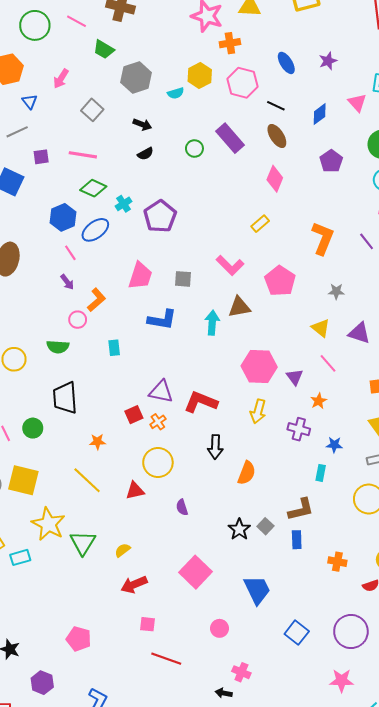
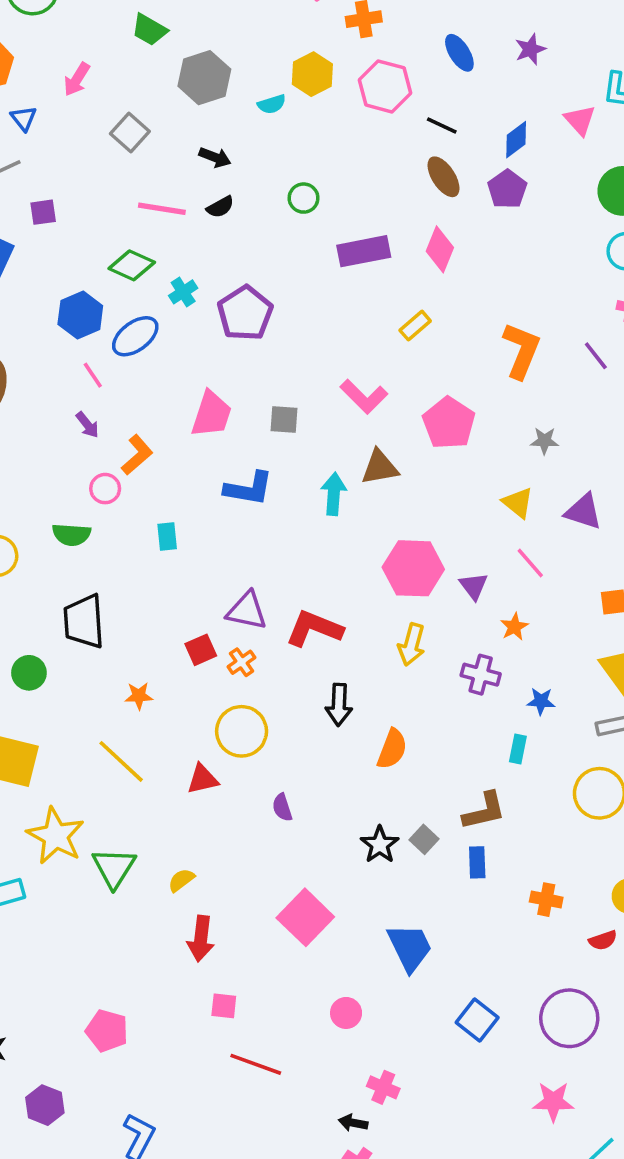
purple rectangle: (230, 138) -> (364, 251), moved, turned -60
pink line: (83, 155) -> (162, 209), moved
purple pentagon: (331, 161) -> (507, 189), moved
red arrow: (134, 585) -> (201, 939), turned -60

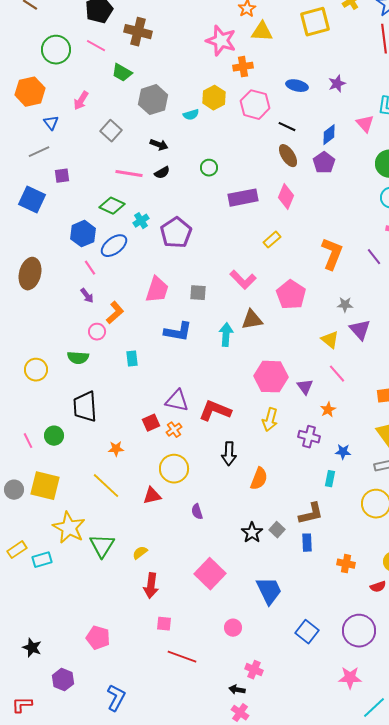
blue ellipse: (459, 53) -> (297, 86), turned -45
purple triangle: (583, 512) -> (360, 330), moved, turned 30

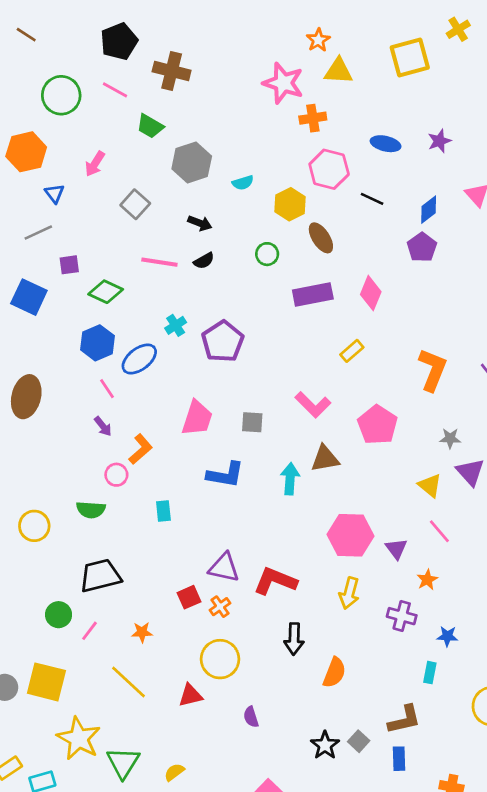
yellow hexagon: (214, 98) -> (290, 204), moved
brown ellipse: (288, 156) -> (321, 238), moved
green diamond: (112, 206) -> (106, 292), moved
black trapezoid: (85, 407) -> (100, 576), turned 80
pink line: (28, 441) -> (89, 631), moved, turned 63

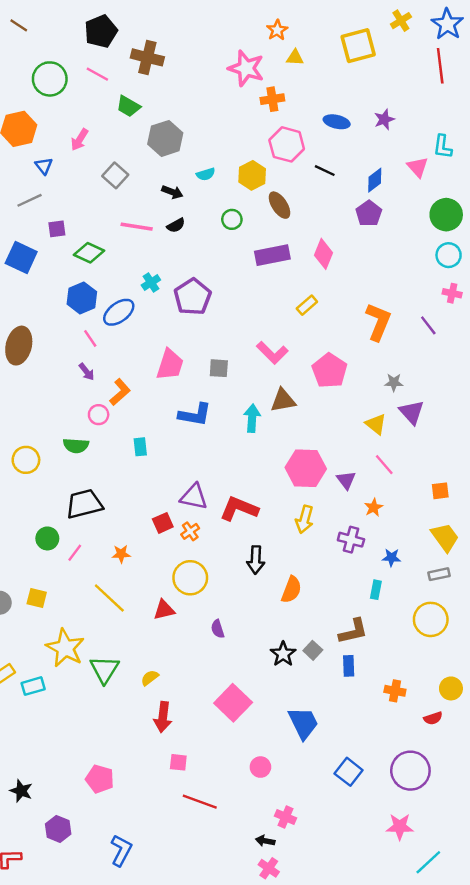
yellow triangle: (338, 71) -> (295, 57), size x0.7
cyan semicircle: (243, 183) -> (206, 174), moved
yellow square: (46, 682) -> (37, 598), size x0.6

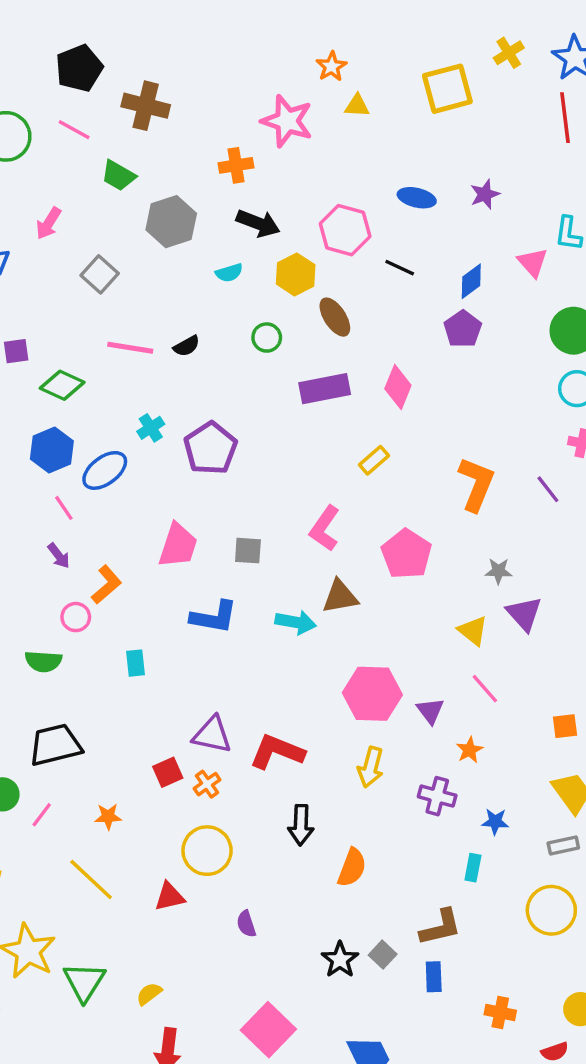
orange cross: (272, 99) -> (236, 165), moved
black arrow: (172, 192) -> (258, 223), moved, size x1.4
pink L-shape: (272, 353) -> (325, 528), turned 80
cyan arrow: (252, 418) -> (296, 622), turned 96

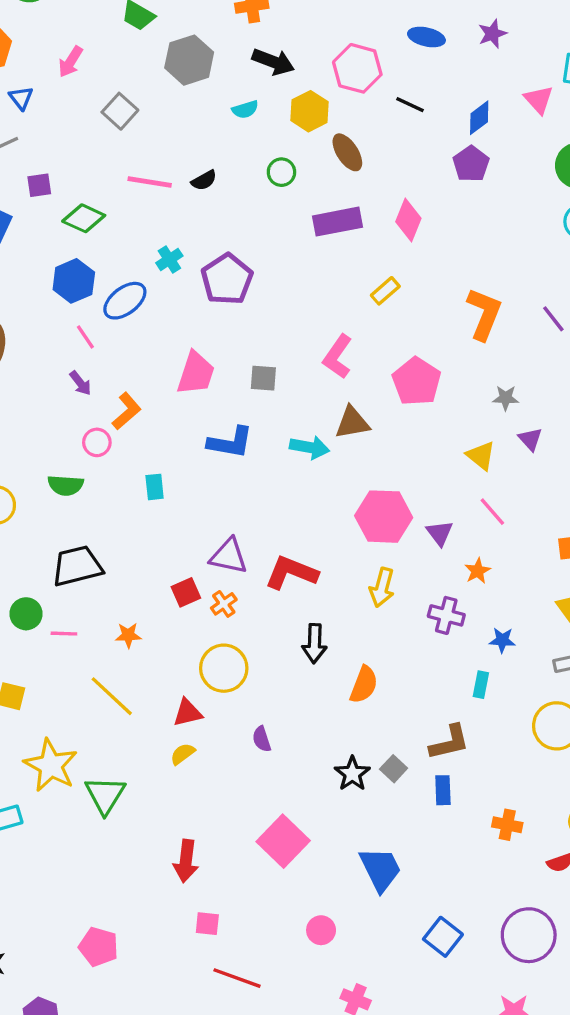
purple triangle: (524, 614) -> (530, 439), size x0.7
pink line: (42, 815) -> (64, 634), turned 55
yellow semicircle: (149, 994) -> (183, 754), moved

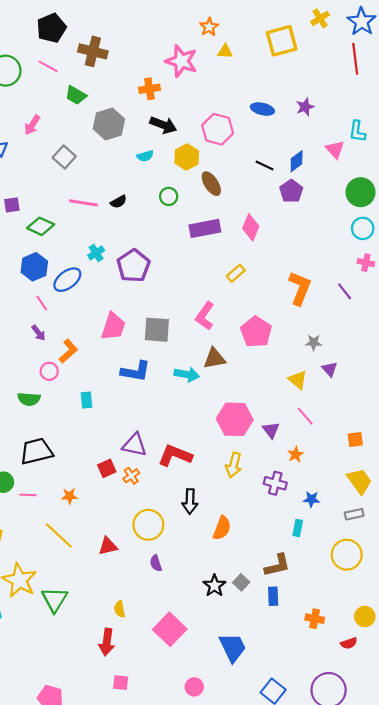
black line: (410, 105) -> (265, 166), moved
gray square: (263, 378) -> (157, 330), size x1.5
yellow circle: (224, 668) -> (148, 525), moved
yellow semicircle: (183, 754) -> (120, 609), moved, turned -63

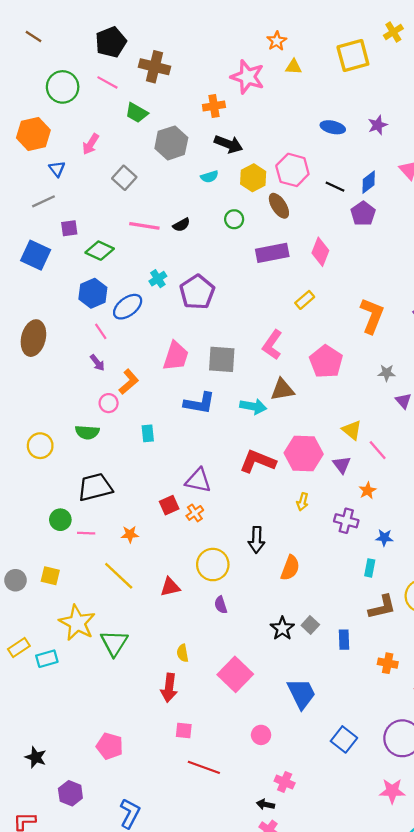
pink hexagon: (218, 129) -> (292, 170), moved
yellow triangle: (298, 380) -> (352, 430), moved
red L-shape: (175, 456) -> (258, 461), moved
yellow arrow: (234, 465) -> (302, 502), size x0.7
brown L-shape: (277, 565) -> (382, 607), moved

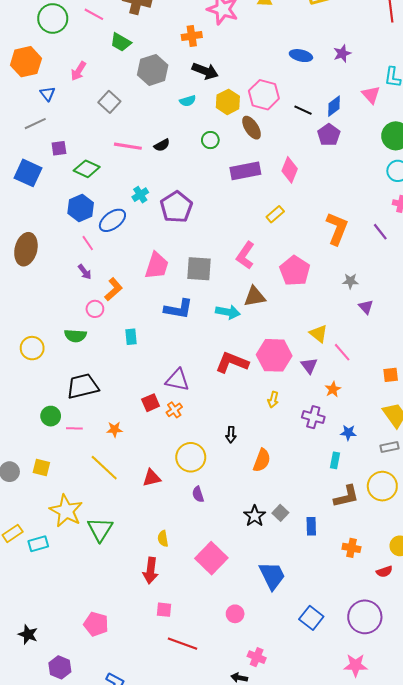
black arrow: (257, 540) -> (231, 435), size x0.7

